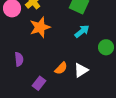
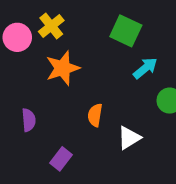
cyan arrow: (82, 31) -> (145, 68), moved
orange semicircle: (61, 68) -> (95, 115), moved, turned 144

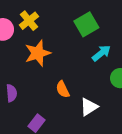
green square: (126, 31) -> (86, 24), turned 35
orange semicircle: (95, 115) -> (63, 89), turned -35

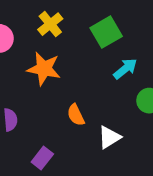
yellow cross: (29, 21) -> (50, 24), moved
orange star: (38, 53) -> (44, 69), turned 30

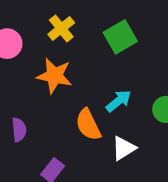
cyan arrow: (125, 69) -> (119, 101), moved
orange semicircle: (76, 115) -> (88, 125), size x1.4

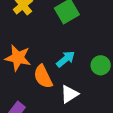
orange star: (54, 76) -> (18, 58), moved

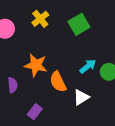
cyan arrow: (66, 59) -> (88, 66), moved

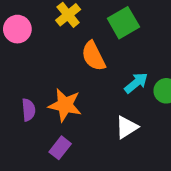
orange star: (36, 65) -> (65, 105), moved
orange semicircle: (58, 82) -> (93, 56), moved

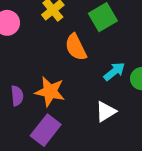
purple rectangle: (60, 148) -> (46, 130), size x1.5

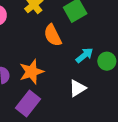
orange star: (50, 91) -> (31, 72), turned -30

